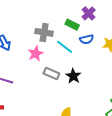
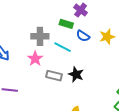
blue semicircle: (87, 39) -> (83, 36), turned 56

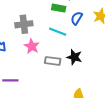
gray cross: (40, 36) -> (24, 24), moved
blue semicircle: (83, 36) -> (77, 18), turned 96

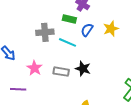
gray cross: (24, 24) -> (45, 32), moved
pink star: (32, 46) -> (34, 68), moved

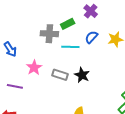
green rectangle: (69, 19) -> (68, 24), moved, turned -48
cyan line: (67, 42) -> (70, 47), turned -30

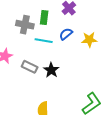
green rectangle: (68, 24) -> (44, 17), turned -64

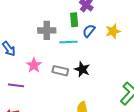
green rectangle: (44, 17) -> (74, 20), moved

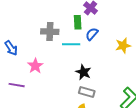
yellow star: (113, 31) -> (123, 46), moved
gray rectangle: (60, 71) -> (87, 92), moved

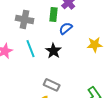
cyan line: (71, 44) -> (30, 49), moved, turned 60
black star: (83, 72) -> (53, 51), moved

